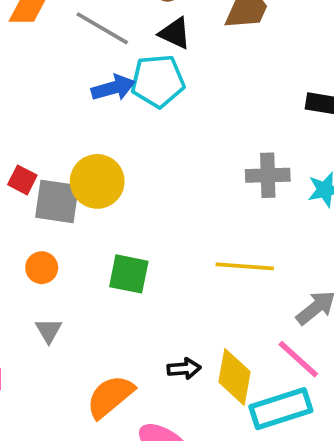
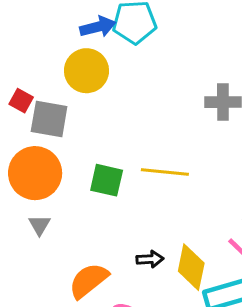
yellow circle: (97, 181) -> (86, 71), moved
yellow line: (245, 266) -> (165, 172), moved
orange circle: (42, 268) -> (35, 173), size x2.0

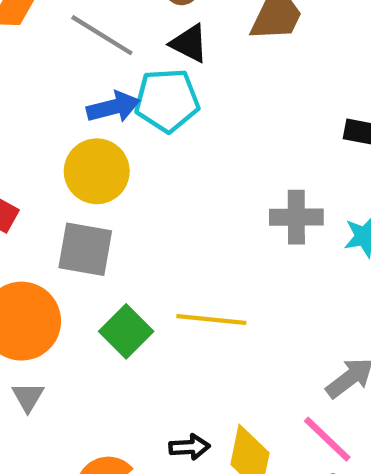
gray square: (49, 119) -> (85, 249), moved
green square: (107, 180) -> (126, 331), turned 32

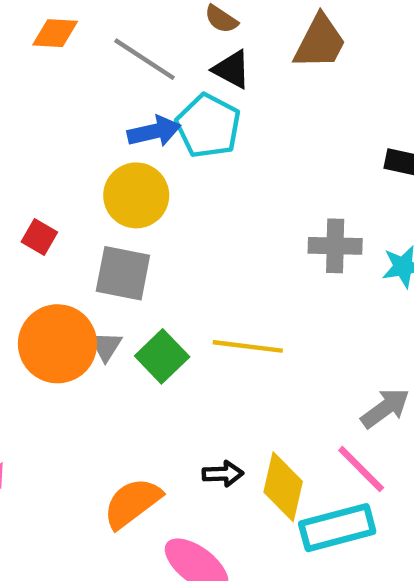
cyan pentagon: (167, 100) -> (208, 126), turned 30
gray triangle: (28, 397) -> (106, 346), moved

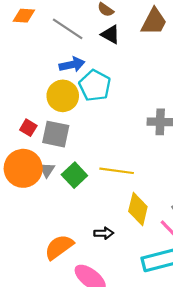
cyan pentagon: (208, 126) -> (95, 86), moved
red square: (39, 237) -> (28, 128), moved
yellow diamond: (283, 487) -> (138, 209), moved

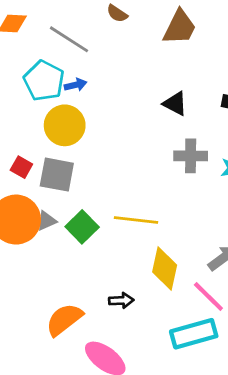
black triangle: (110, 34) -> (175, 104), moved
blue arrow: (72, 65) -> (76, 85), size x0.7
cyan pentagon: (95, 86) -> (44, 81), moved
gray triangle: (47, 170) -> (47, 221), turned 35

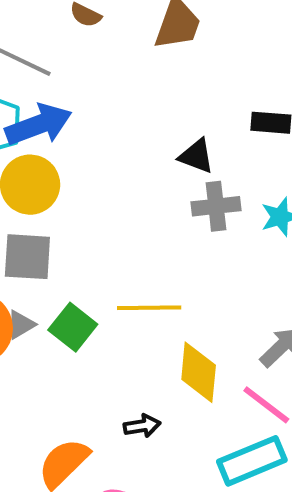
blue arrow: (76, 85) -> (39, 125), size x2.0
black triangle: (175, 104) -> (196, 156), moved

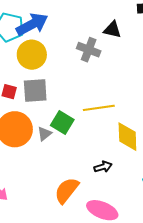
gray cross: (216, 206) -> (89, 50), moved, turned 35
gray triangle: (21, 325) -> (45, 134), moved

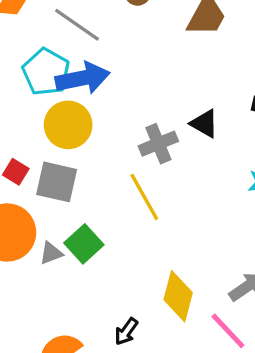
gray cross: (89, 50) -> (158, 144), turned 30
yellow line: (99, 108) -> (144, 197), moved, turned 52
black arrow: (103, 167) -> (126, 332), turned 126

